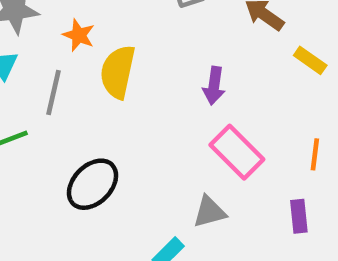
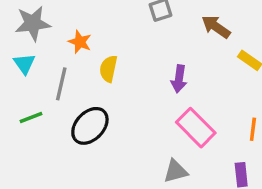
yellow semicircle: (118, 72) -> (108, 69), size x0.7
black ellipse: (92, 184) -> (90, 126), moved

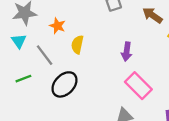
gray line: (61, 84) -> (45, 55), turned -50

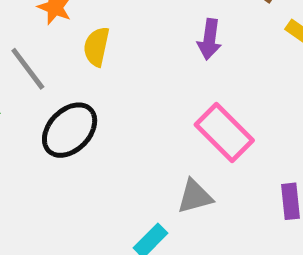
purple arrow: (127, 52) -> (209, 39), moved

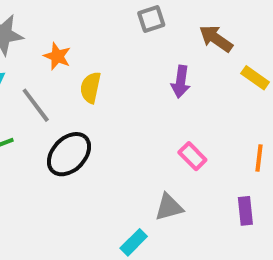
pink rectangle: (224, 133) -> (192, 156), size x0.6

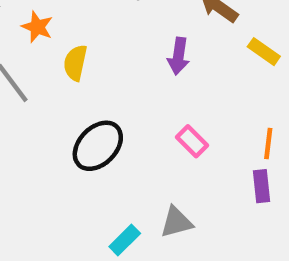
black ellipse: (69, 154) -> (98, 146), moved
gray triangle: (169, 207) -> (176, 222), moved
purple rectangle: (245, 211) -> (262, 186), moved

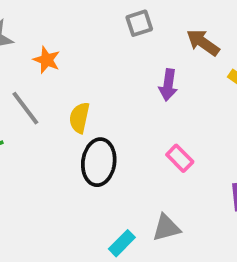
yellow semicircle: (75, 63) -> (79, 118), moved
black ellipse: (98, 146) -> (99, 162), turned -36

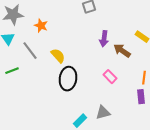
brown arrow: (203, 42) -> (122, 51), moved
yellow semicircle: (79, 118) -> (58, 56), turned 126

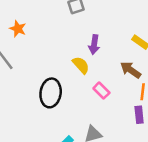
brown arrow: (122, 51) -> (131, 70), moved
yellow semicircle: (58, 56) -> (81, 65), moved

